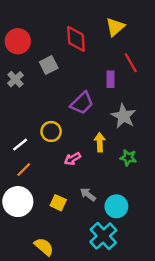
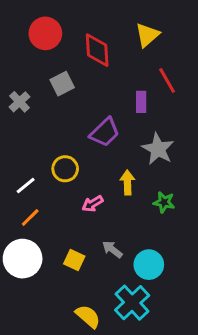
red circle: (18, 41) -> (45, 33), moved
yellow semicircle: (44, 247) -> (88, 316), moved

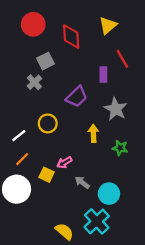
gray cross: (20, 102) -> (34, 82), moved
pink arrow: (93, 204) -> (64, 162), moved
yellow square: (74, 260) -> (47, 175), moved

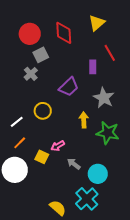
red circle: (33, 24) -> (30, 34), moved
green star: (120, 148) -> (108, 133), size x1.6

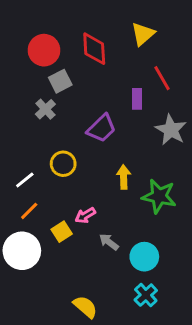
gray star: (104, 98) -> (171, 130), moved
yellow square: (42, 157) -> (62, 232), turned 32
cyan cross: (87, 199) -> (146, 295), moved, size x0.7

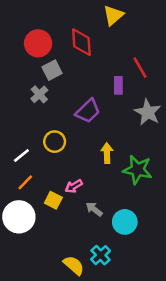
yellow triangle: (143, 34) -> (113, 15), moved
yellow square: (62, 232) -> (53, 200), turned -30
cyan cross: (146, 295) -> (101, 255), moved

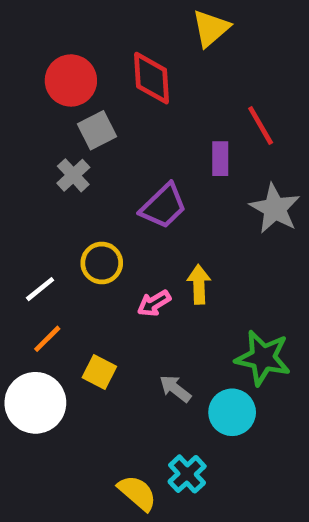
green star: (138, 170) -> (263, 358), moved
pink arrow: (74, 186) -> (154, 303), moved

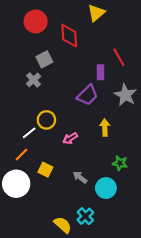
red circle: (71, 80) -> (36, 21), moved
purple trapezoid: (163, 206) -> (88, 95), moved
yellow arrow: (199, 284) -> (105, 127), moved
white line: (40, 289) -> (29, 133), moved
green star: (263, 358) -> (120, 163), size x0.6

